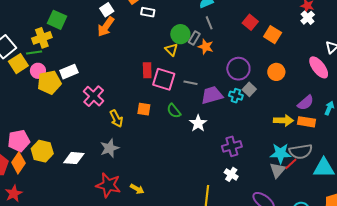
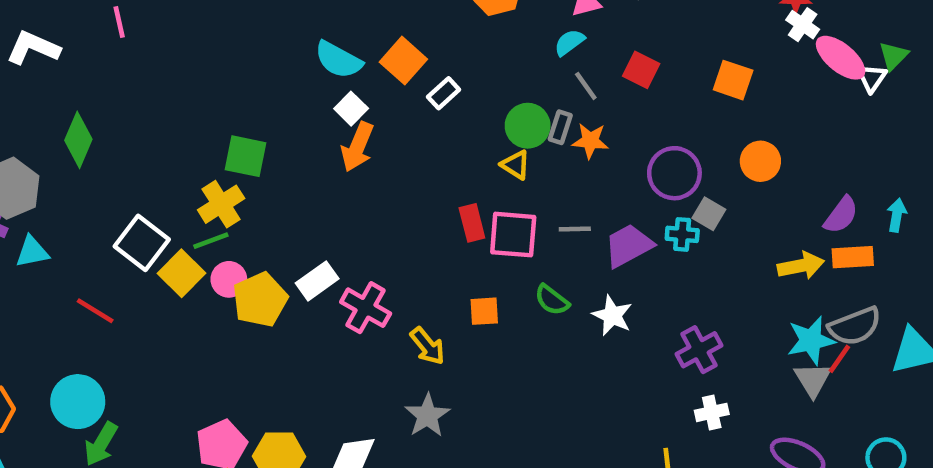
white rectangle: (148, 12) -> (444, 93), turned -40
red square: (250, 22) -> (641, 70), moved
pink ellipse: (319, 67) -> (841, 58), moved
white rectangle: (69, 72) -> (317, 281), moved
white cross: (231, 174) -> (712, 412), turned -32

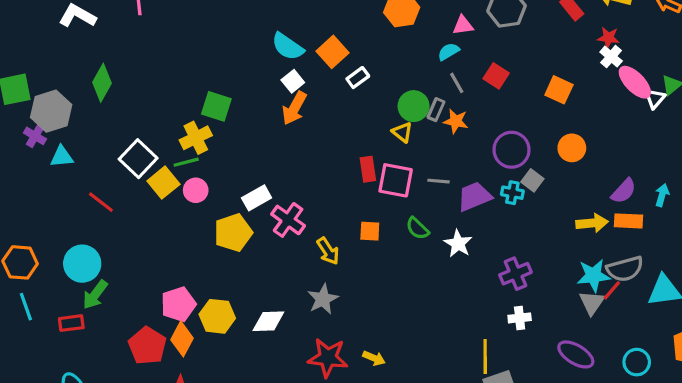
yellow pentagon: (260, 300) -> (233, 233), moved

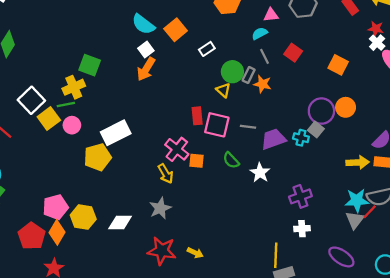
white rectangle: (358, 78) -> (207, 49), moved
purple circle: (511, 150) -> (321, 111), moved
white rectangle: (257, 198) -> (116, 133), size x1.4
pink cross: (288, 220) -> (177, 149), moved

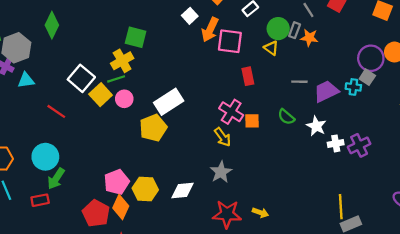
orange arrow: (146, 69) -> (210, 30), moved
pink square: (217, 125) -> (230, 41), moved
white cross: (302, 229) -> (336, 143), moved

